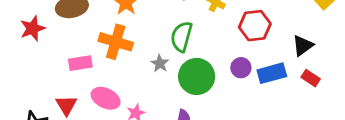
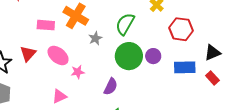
gray star: (160, 63) -> (95, 38), moved
purple circle: (241, 68) -> (153, 56), moved

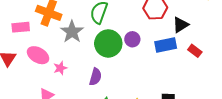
gray star: (95, 38) -> (72, 32), size x1.6
black triangle: (213, 53) -> (180, 25), moved

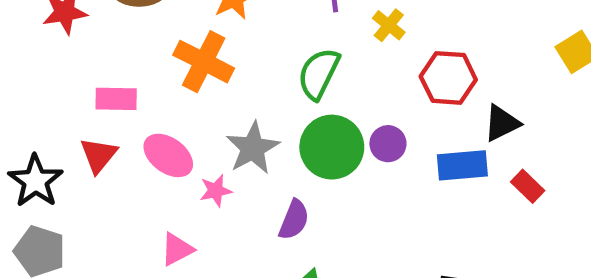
pink rectangle: (21, 27) -> (116, 99), moved
gray star: (72, 32) -> (253, 148), moved

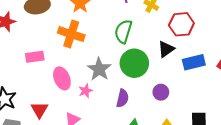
black triangle: (502, 123) -> (166, 49), moved
purple circle: (388, 144) -> (161, 92), moved
red triangle: (99, 155) -> (40, 110), moved
pink ellipse: (168, 155) -> (62, 78), turned 40

